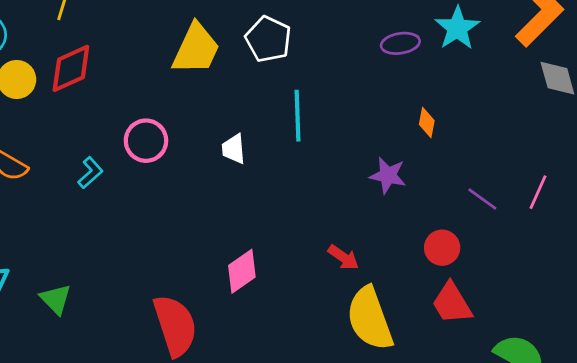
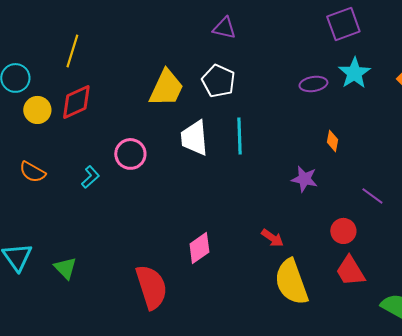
white trapezoid: (234, 149) -> (194, 138), moved, size x1.6

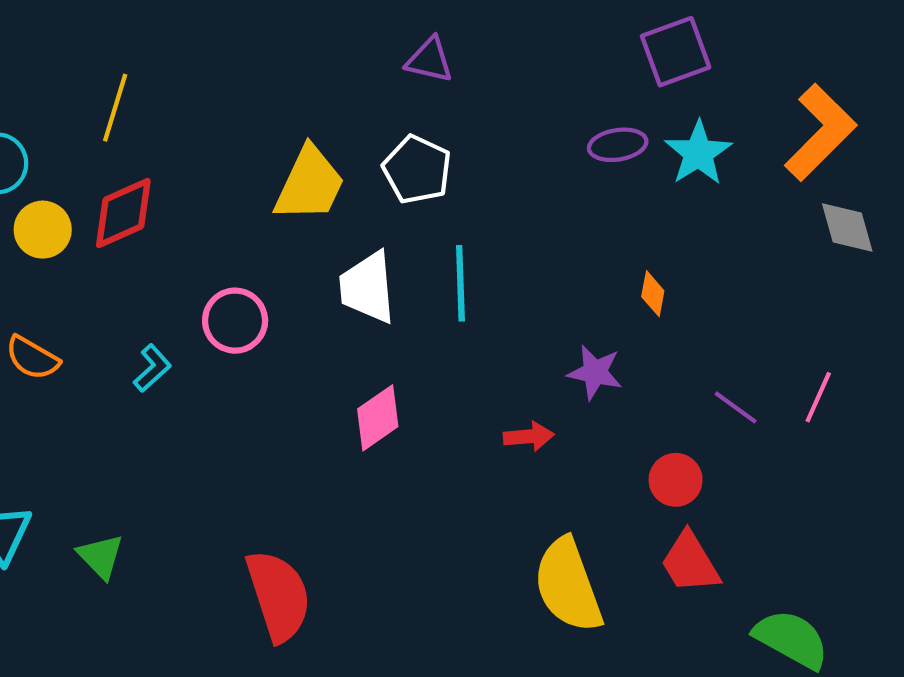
purple ellipse: (313, 84) -> (618, 145), moved
red arrow: (272, 238) -> (529, 436), moved, turned -40
pink diamond: (199, 248) -> (378, 418), moved

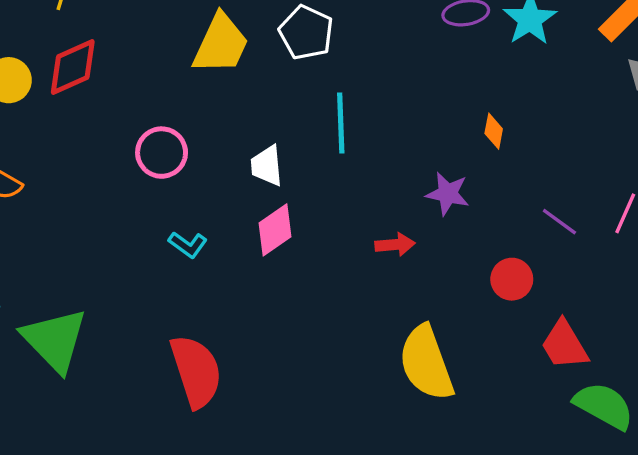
white trapezoid: (367, 287) -> (267, 166), moved, size x0.7
cyan L-shape: (152, 368) -> (188, 245), moved, turned 78
green triangle: (101, 556) -> (55, 340), size x1.8
red trapezoid: (690, 563) -> (564, 345), moved

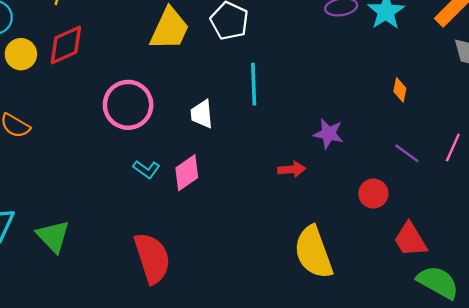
orange diamond: (494, 131) -> (400, 90), moved
pink circle: (162, 153) -> (128, 105), size x1.4
pink diamond: (275, 230) -> (187, 173), moved
green triangle: (55, 340) -> (53, 236), size x0.7

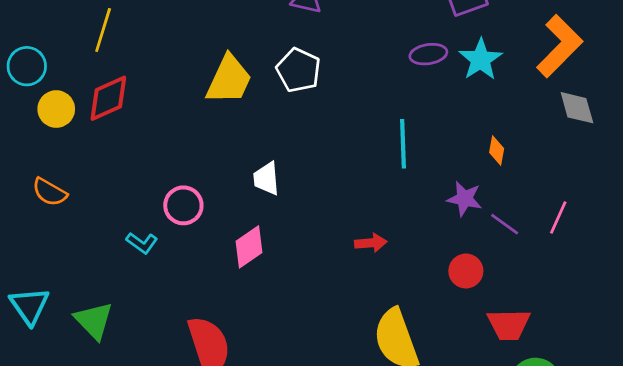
cyan line: (254, 84) -> (403, 144), moved
pink circle: (128, 105) -> (183, 205), moved, size x0.7
purple star: (328, 134) -> (465, 199), moved
cyan L-shape: (146, 169) -> (142, 243), moved
red trapezoid: (410, 240) -> (509, 325), turned -60

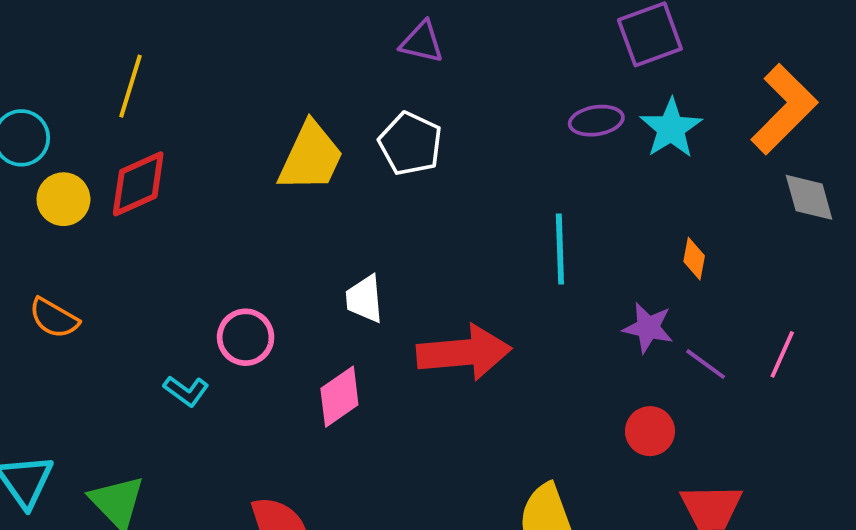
red arrow: (371, 243) -> (464, 353), moved, size x2.0

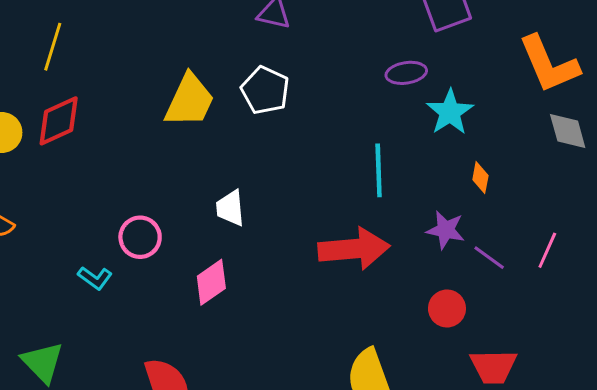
orange L-shape: (784, 109) -> (549, 64), turned 112
cyan star: (671, 128) -> (450, 112), moved
red arrow: (464, 353) -> (354, 249), moved

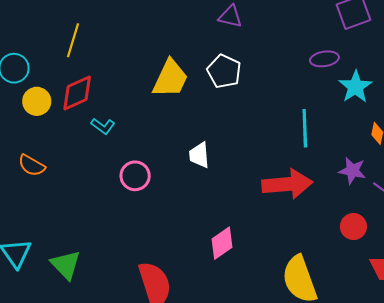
cyan L-shape: (95, 278) -> (103, 126), moved
pink diamond: (211, 282) -> (222, 243), moved

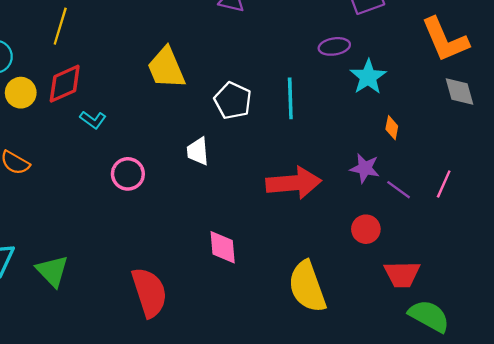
white pentagon: (224, 71) -> (233, 101), moved
yellow trapezoid: (170, 79) -> (166, 68), turned 132
cyan line: (305, 128) -> (290, 98), moved
pink diamond: (222, 243) -> (223, 247), turned -60

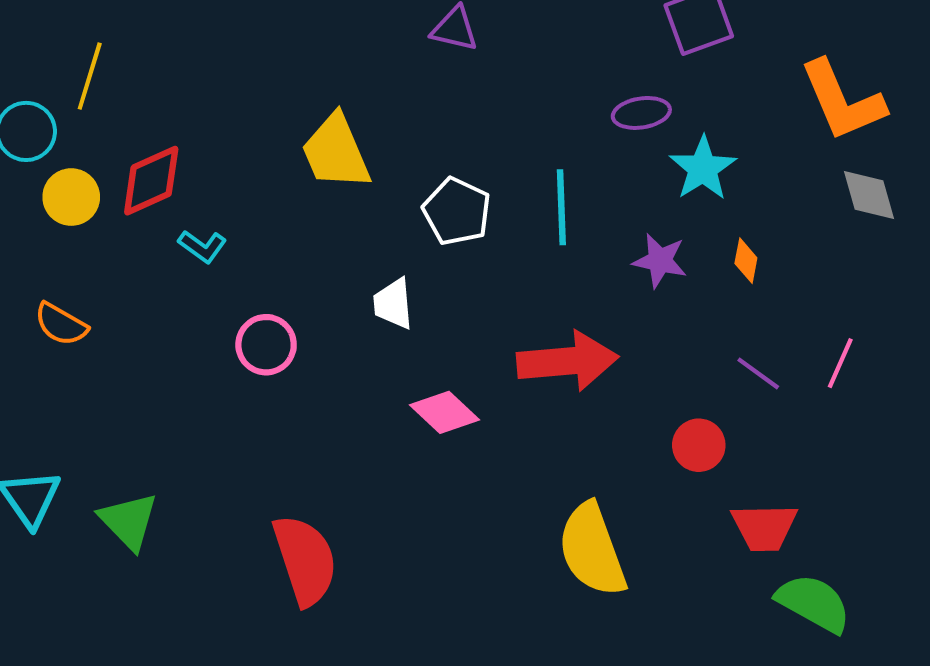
yellow line: (60, 26) -> (90, 76), moved
purple star: (365, 168) -> (660, 261), moved
pink diamond: (223, 247) -> (444, 412), moved, turned -42

